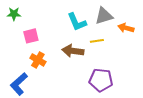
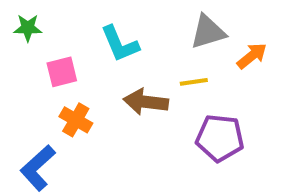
cyan L-shape: (77, 22) -> (120, 44), moved
orange arrow: (126, 28) -> (252, 56), turned 126
purple pentagon: (101, 80) -> (220, 138), moved

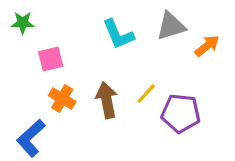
cyan L-shape: (120, 44) -> (118, 34), moved
yellow line: (194, 82) -> (146, 94), moved, turned -40
brown arrow: (146, 102) -> (107, 100), moved, turned 72

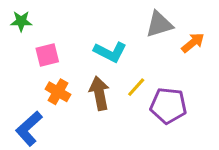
cyan L-shape: (118, 34) -> (110, 52), moved, turned -40

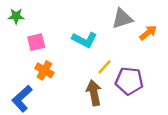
brown arrow: (99, 93) -> (94, 93), moved

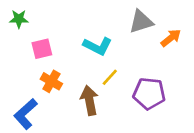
yellow line: (105, 67) -> (110, 77), moved
brown arrow: (94, 93) -> (89, 100), moved

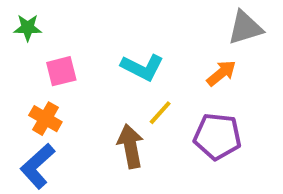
gray triangle: (141, 22) -> (245, 28), moved
orange arrow: (171, 38) -> (221, 73), moved
orange cross: (51, 81) -> (45, 119), moved

